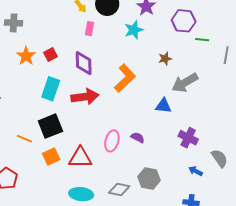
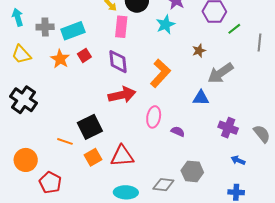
pink rectangle: (90, 29) -> (121, 27), size x1.5
green line: (202, 40) -> (234, 29), turned -40
cyan rectangle: (51, 89) -> (73, 31), moved, turned 55
pink ellipse: (112, 141) -> (154, 117), moved
gray semicircle: (220, 158) -> (262, 134), moved

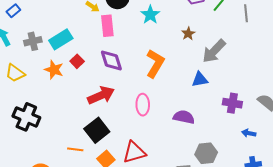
red arrow: (122, 95) -> (101, 95), moved
pink ellipse: (154, 117) -> (143, 105), moved
purple semicircle: (178, 131) -> (184, 117), size x1.5

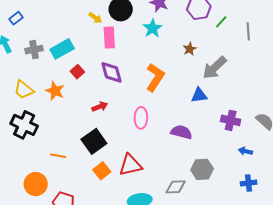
orange star: (54, 70) -> (55, 91), moved
yellow trapezoid: (15, 73) -> (24, 90), moved
red arrow: (101, 95) -> (100, 107), size x0.6
orange line: (75, 149) -> (58, 156), moved

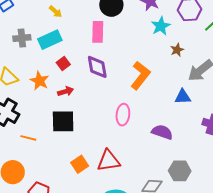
yellow arrow: (95, 18) -> (55, 12), moved
cyan star: (153, 28) -> (161, 26), moved
red arrow: (100, 107) -> (66, 91), moved
black square: (94, 141) -> (63, 121), moved, turned 30
orange line: (58, 156) -> (28, 138), moved

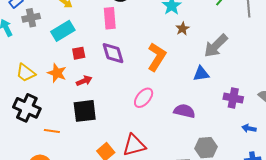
gray cross: (22, 38) -> (31, 18), moved
brown star: (177, 50) -> (183, 29), moved
red square: (63, 63) -> (79, 53), turned 32
pink ellipse: (123, 115) -> (144, 98), turned 40

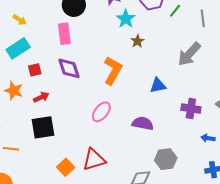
gray arrow: (216, 46) -> (189, 54), moved

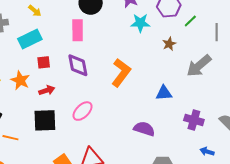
cyan star: (126, 19) -> (140, 23), turned 30
brown star: (137, 41) -> (169, 44), moved
pink ellipse: (101, 112) -> (83, 111), moved

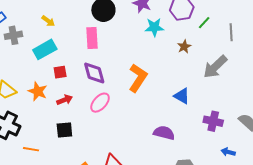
blue triangle: (164, 93) -> (182, 96), turned 36
pink ellipse: (83, 111) -> (100, 103), moved
black square: (45, 120) -> (64, 130), size x0.7

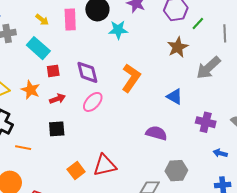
cyan star: (154, 27) -> (118, 30), moved
pink rectangle: (92, 38) -> (70, 19), moved
brown star: (184, 47) -> (178, 47), size x1.5
cyan rectangle: (45, 49) -> (38, 48), turned 70

